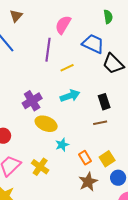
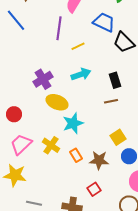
cyan star: (62, 145) -> (73, 123), size x1.5
orange rectangle: (85, 158) -> (76, 155), moved
brown star: (88, 182) -> (99, 160), turned 30

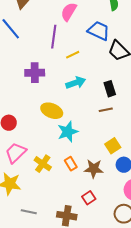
purple cross: (43, 79) -> (35, 73), moved, turned 30
yellow cross: (51, 145) -> (43, 164), moved

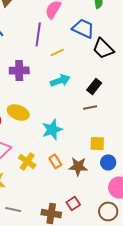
black rectangle: (110, 89) -> (94, 86), turned 56
yellow ellipse: (52, 111) -> (18, 112), moved
yellow square: (113, 146) -> (97, 143), turned 35
red square: (89, 198) -> (73, 203), moved

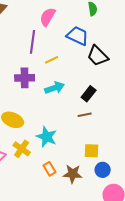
purple cross: (19, 70) -> (25, 78), moved
cyan star: (52, 129) -> (47, 137), turned -30
yellow cross: (27, 161) -> (22, 149), moved

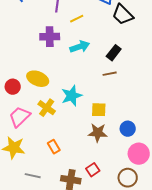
cyan star: (47, 137) -> (72, 96), turned 30
yellow square: (92, 151) -> (99, 110), moved
orange rectangle: (50, 169) -> (54, 147), moved

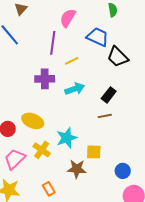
brown star: (98, 133) -> (77, 169), moved

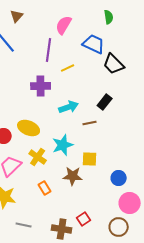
cyan arrow: (75, 89) -> (69, 107), moved
brown line: (105, 116) -> (90, 123), moved
orange rectangle: (49, 189) -> (45, 188), moved

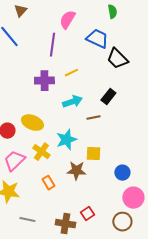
yellow line: (68, 68) -> (71, 73), moved

